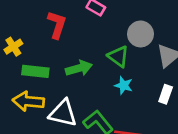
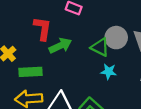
gray circle: (140, 34) -> (116, 38), moved
green arrow: (79, 68) -> (60, 46), moved

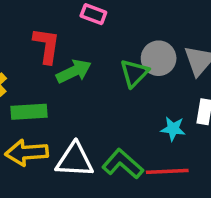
green triangle: (100, 47) -> (134, 73), turned 48
cyan star: (109, 72) -> (173, 129), moved

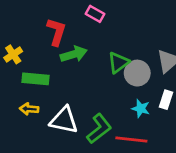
gray circle: (159, 58) -> (137, 73), moved
yellow arrow: (27, 153) -> (29, 109), size x0.6
green L-shape: (123, 164) -> (99, 129), turned 92

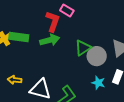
red L-shape: (56, 32) -> (53, 21), moved
green rectangle: (36, 79) -> (19, 37), moved

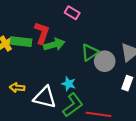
red L-shape: (53, 21) -> (42, 33), moved
cyan star: (98, 83) -> (69, 84), moved

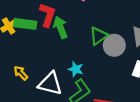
green arrow: (54, 45) -> (60, 27), turned -96
yellow arrow: (17, 88) -> (21, 73), turned 40

